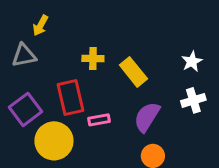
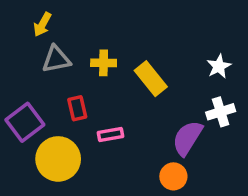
gray triangle: (24, 55) -> (56, 59), moved
red rectangle: (70, 97) -> (77, 108), size x0.6
purple semicircle: (147, 117) -> (187, 138), moved

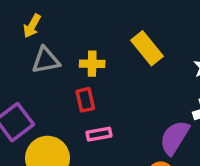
yellow rectangle: (151, 79) -> (147, 48), moved
red rectangle: (77, 108) -> (85, 100), moved

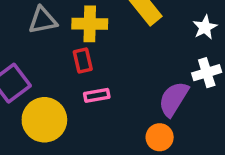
yellow cross: (92, 64) -> (90, 24), size x1.4

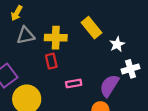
white star: (205, 27) -> (117, 44), moved
pink rectangle: (97, 95) -> (74, 83), moved

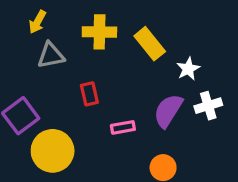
yellow cross: (56, 38) -> (99, 32), moved
purple semicircle: (109, 86) -> (168, 111), moved

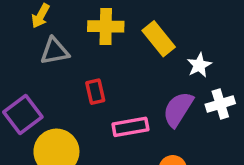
pink rectangle: (123, 127) -> (130, 127), size x1.4

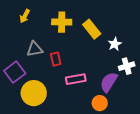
gray triangle: (55, 51) -> (35, 49), moved
purple semicircle: (178, 109) -> (109, 82), moved

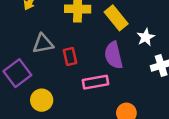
purple semicircle: (109, 82) -> (114, 55), moved, turned -45
yellow circle: (34, 93) -> (42, 100), size x0.7

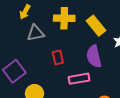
gray triangle: (43, 44) -> (36, 33), moved

